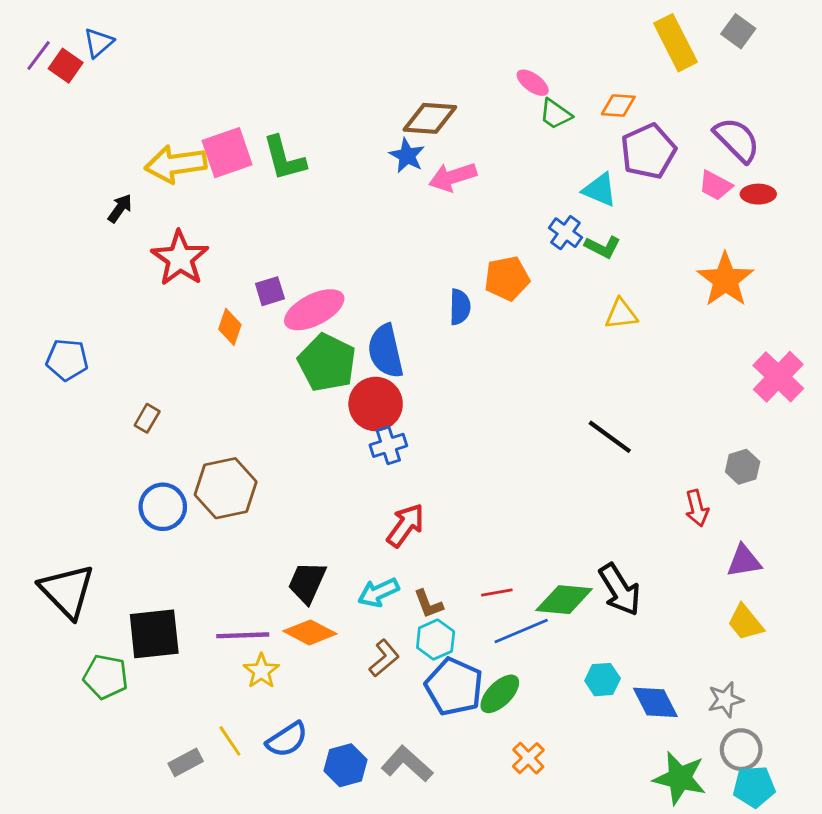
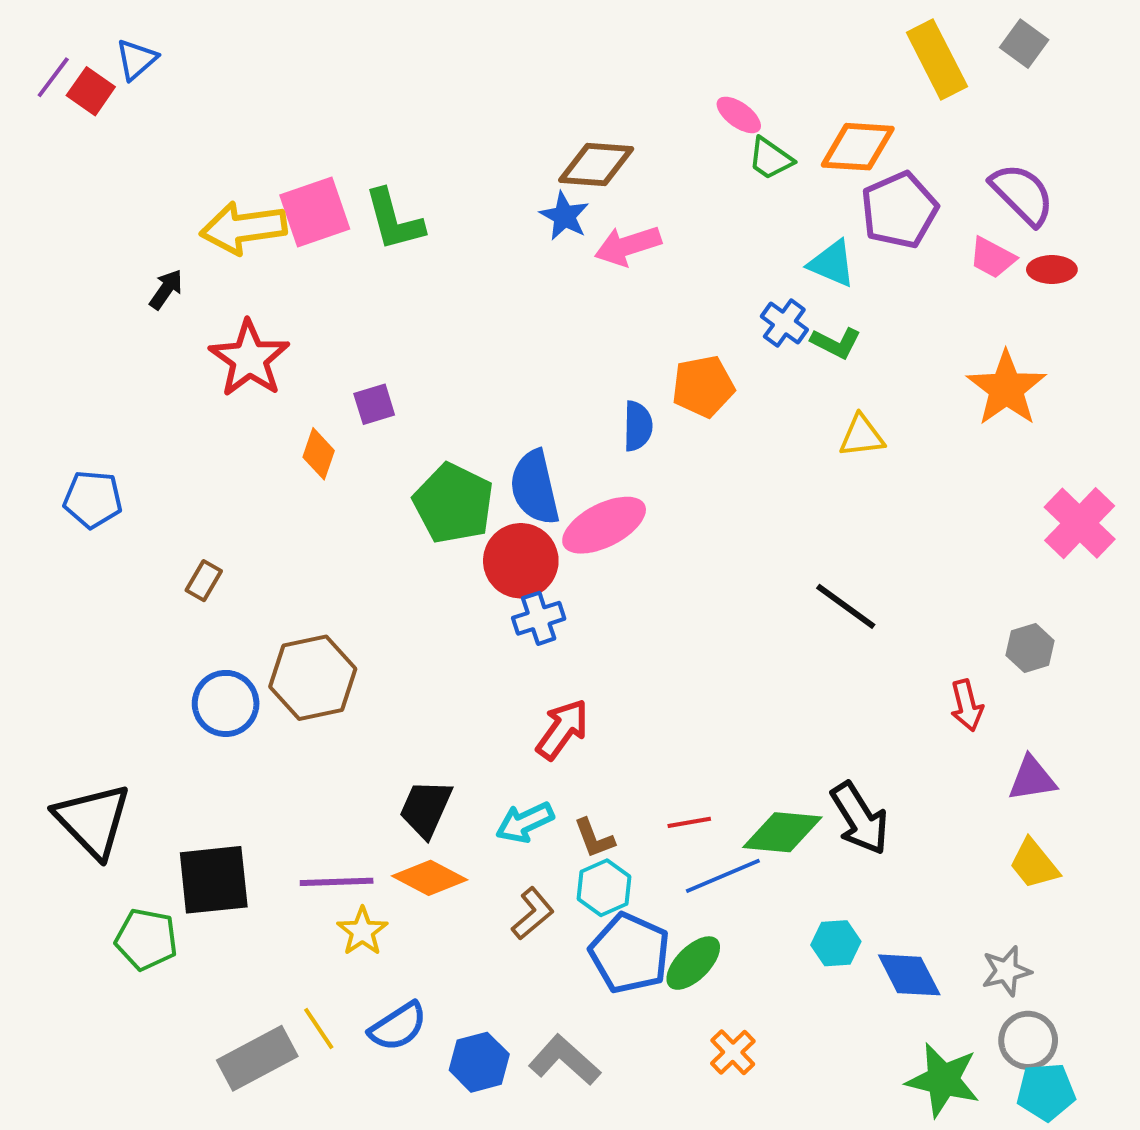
orange diamond: (618, 106) -> (858, 147), size x1.5
pink ellipse: (314, 310) -> (604, 525), moved
gray rectangle: (186, 762) -> (257, 1058), size x1.6

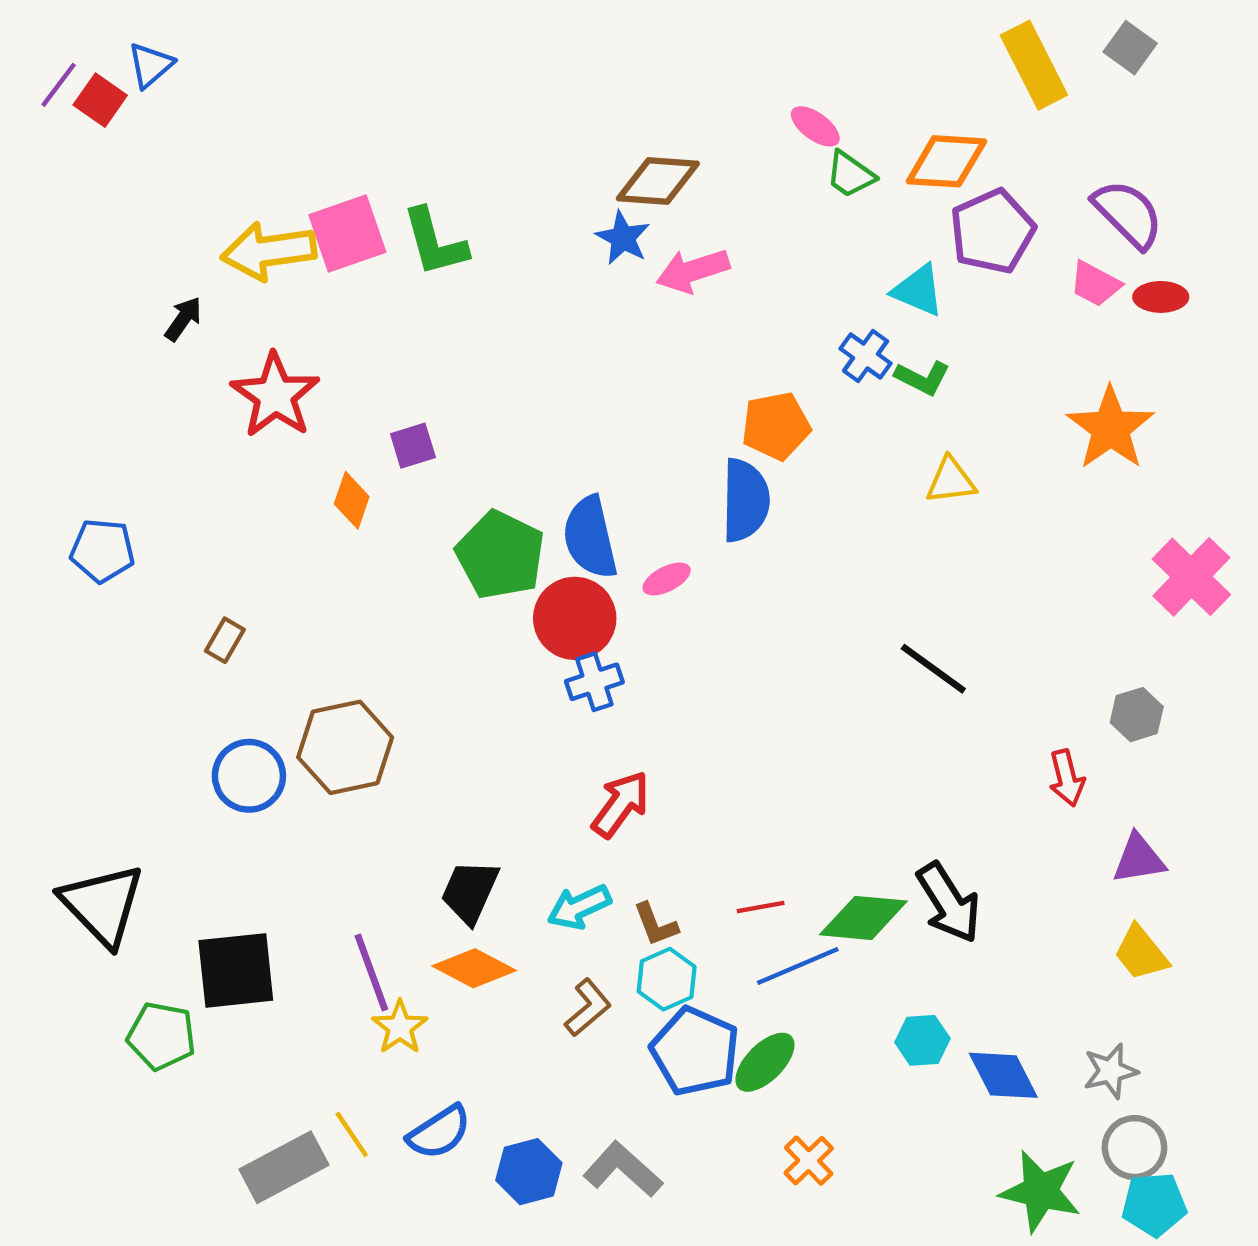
blue semicircle: (638, 426) -> (745, 500), moved, size x1.5
pink ellipse: (604, 525) -> (667, 579), size x0.5
purple line: (337, 882) -> (371, 973), turned 72

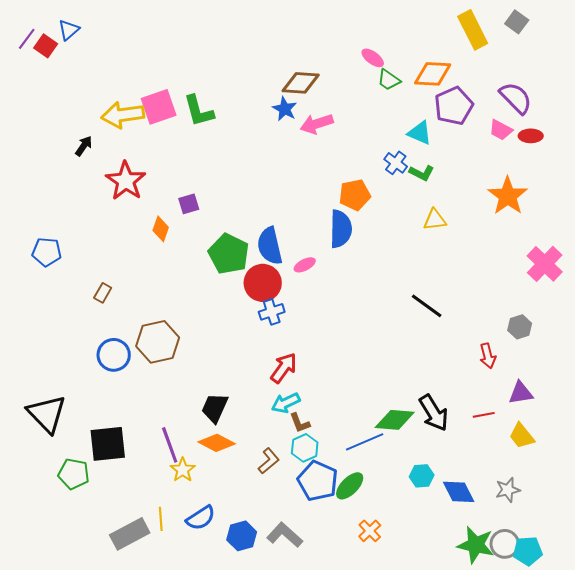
cyan arrow: (579, 907) -> (286, 403), moved
red line: (761, 907) -> (484, 415), moved
yellow line: (352, 1134) -> (161, 519), turned 30
gray circle: (1134, 1148) -> (505, 544), moved

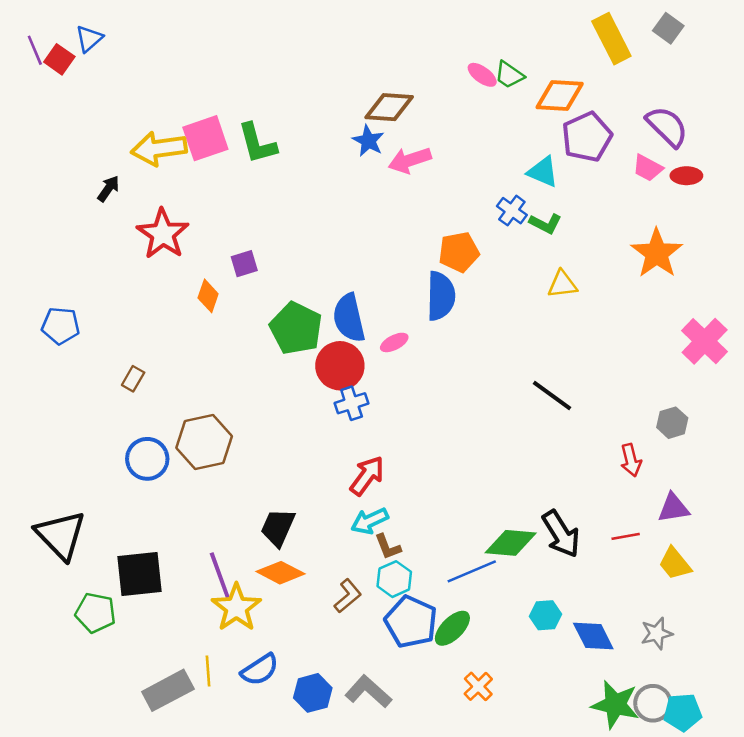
purple line: (27, 39) -> (35, 50), turned -60
green trapezoid: (389, 80) -> (509, 75), moved
yellow star: (183, 470) -> (236, 608), size x1.5

